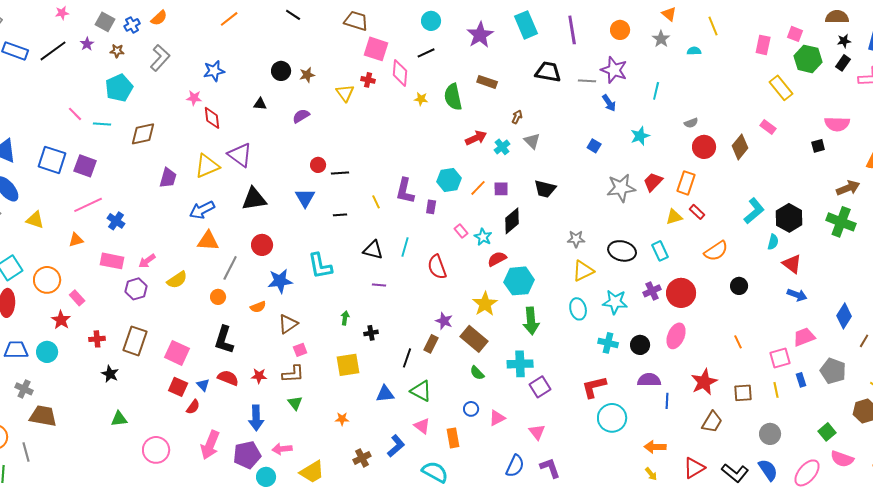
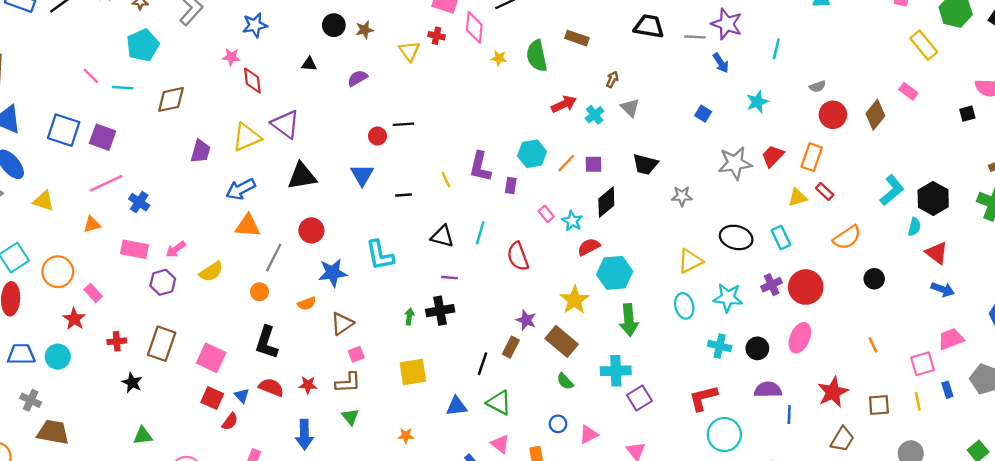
black line: (340, 173) -> (403, 124), moved
gray star: (576, 239) -> (682, 196), moved
black cross: (371, 333) -> (440, 311), moved, size x1.6

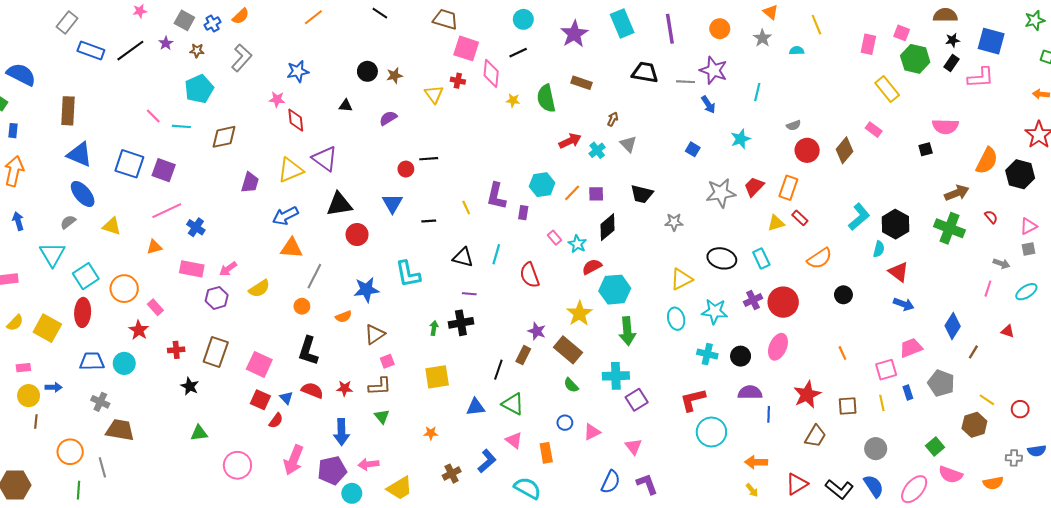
red circle: (311, 230) -> (357, 235), moved

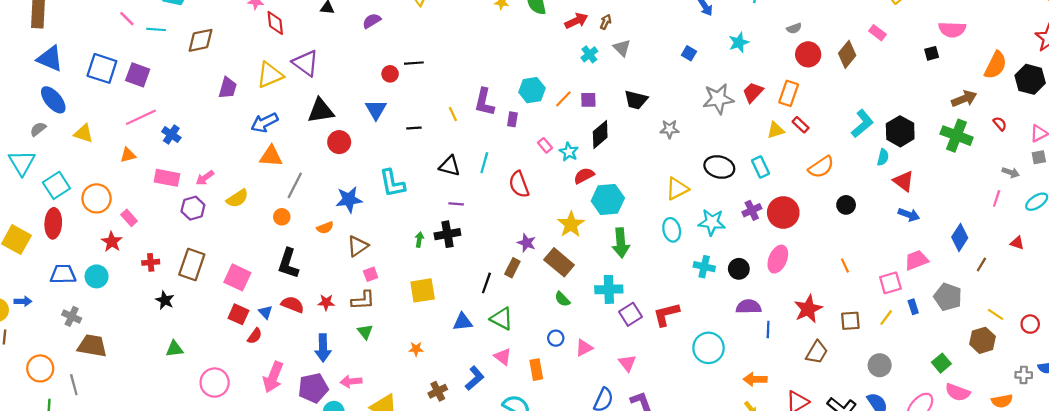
red arrow: (570, 141) -> (576, 21), moved
red L-shape: (693, 400) -> (666, 314), moved
yellow line: (882, 403) -> (886, 318), turned 49

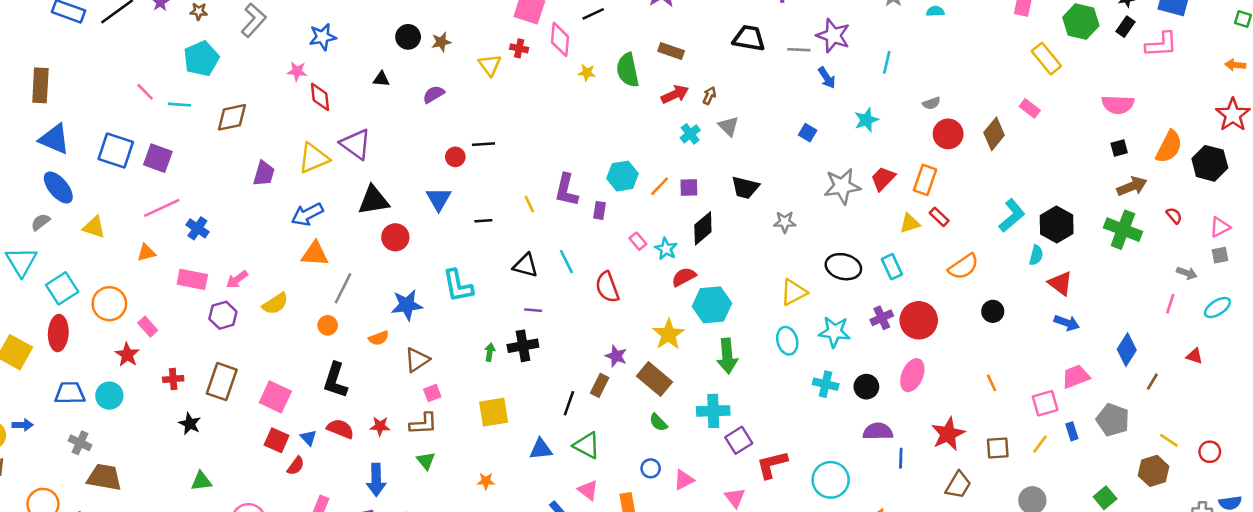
black square: (932, 53) -> (1119, 148), moved
cyan line: (484, 163) -> (566, 262), turned -42
red L-shape: (666, 314) -> (772, 465), moved

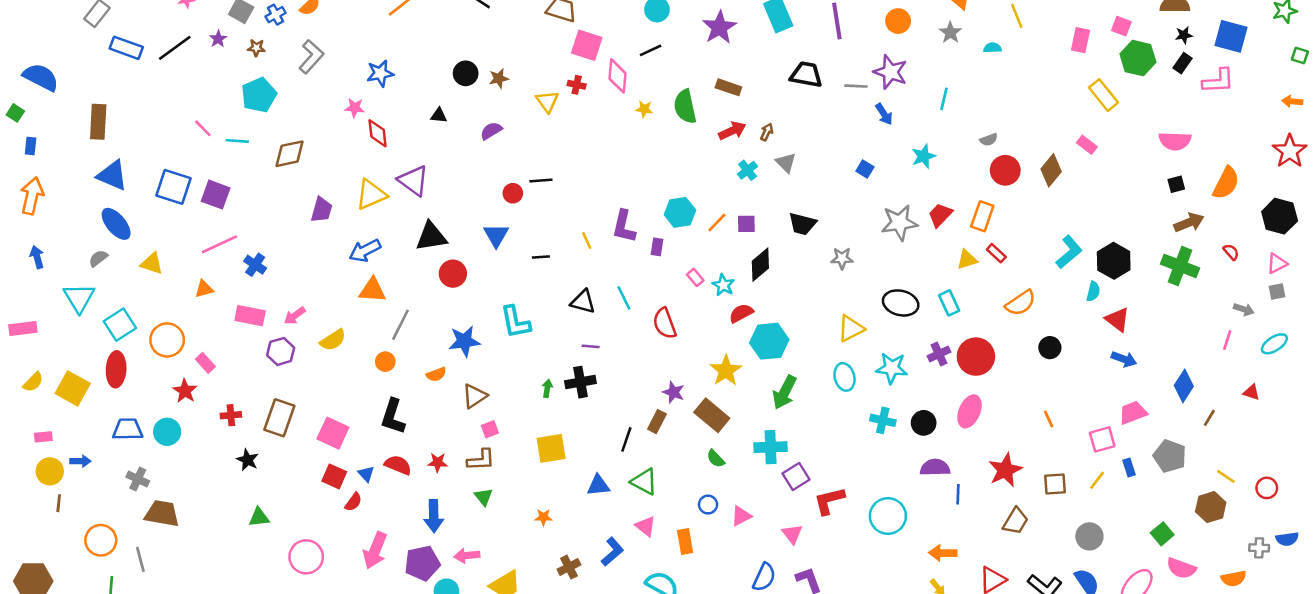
black hexagon: (1210, 163) -> (1280, 216), moved
green arrow: (727, 356) -> (785, 392), turned 32

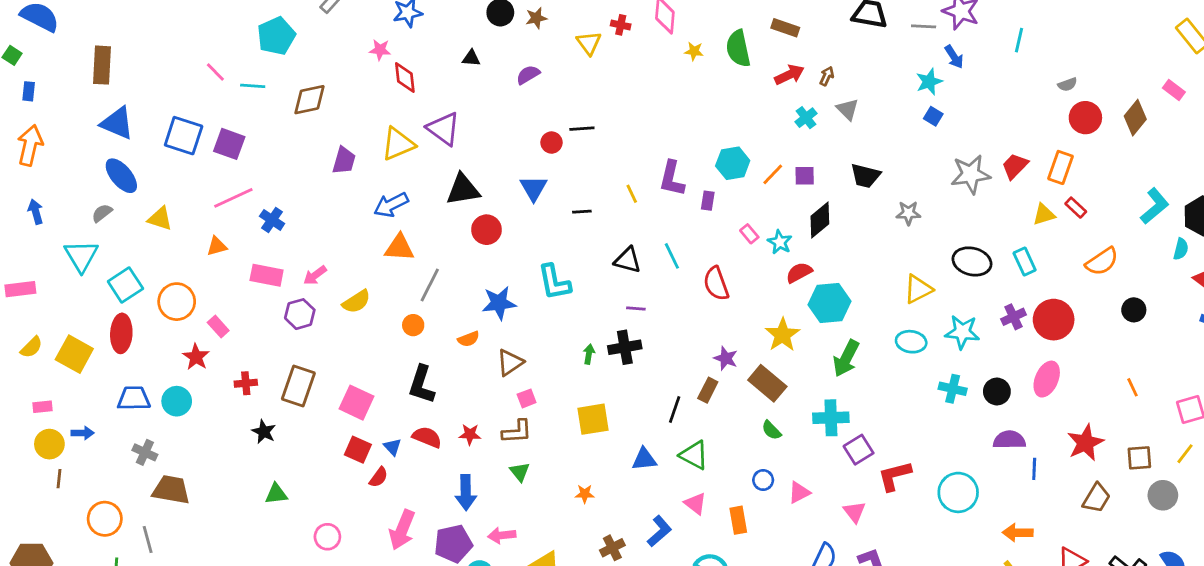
cyan star: (924, 156) -> (929, 82), moved
cyan ellipse: (845, 377) -> (911, 342), turned -68
gray circle: (1089, 536) -> (1163, 495), moved
pink circle: (306, 557) -> (327, 537), size x0.7

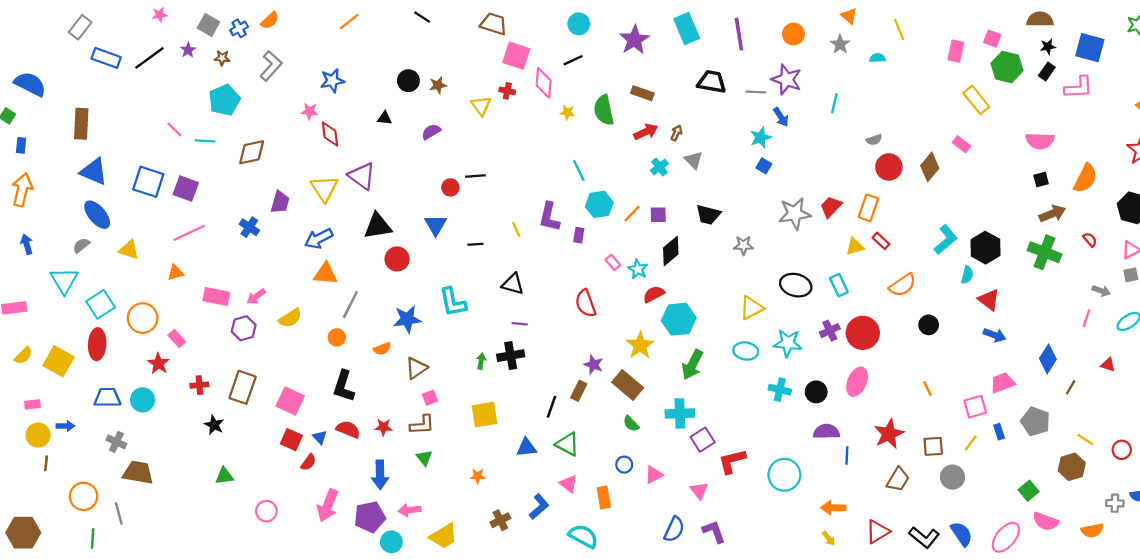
yellow triangle: (398, 144) -> (324, 189), turned -40
blue cross: (272, 220) -> (249, 227), moved
cyan line: (672, 256) -> (579, 170), moved

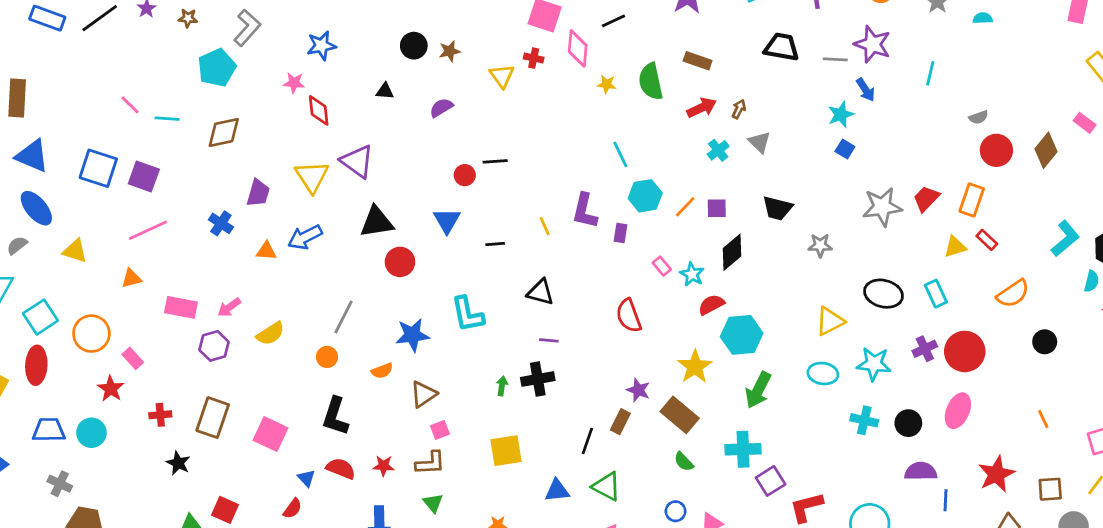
cyan pentagon: (224, 100) -> (217, 68), moved
orange triangle: (325, 274) -> (266, 251), moved, size x0.7
red square: (291, 440) -> (225, 510), moved

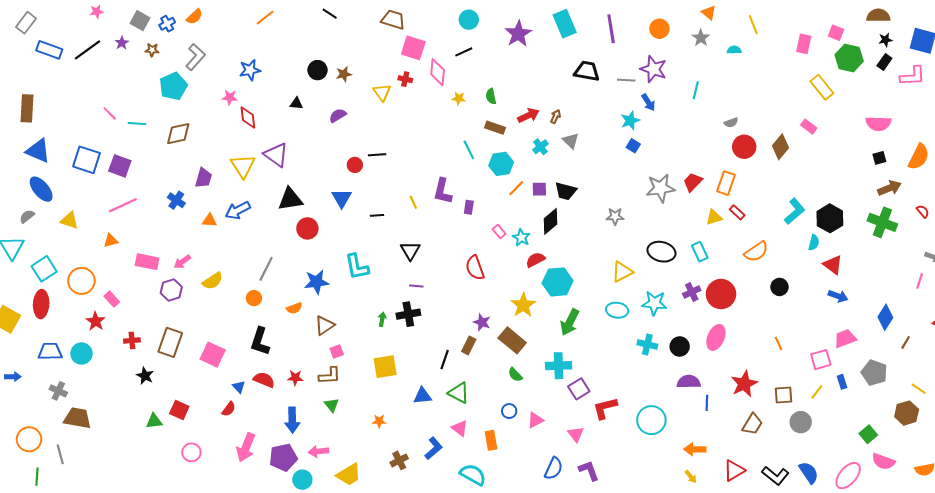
brown rectangle: (698, 61) -> (495, 128), moved
green semicircle: (651, 81) -> (491, 96), size x0.6
cyan hexagon: (645, 196) -> (501, 164), moved
black trapezoid: (777, 208) -> (566, 191), moved
black triangle: (541, 292) -> (410, 251), turned 45

